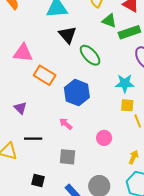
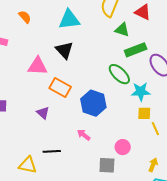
green rectangle: (129, 32) -> (136, 50), moved
black triangle: (68, 35) -> (64, 50), moved
green ellipse: (90, 55) -> (119, 74), moved
purple triangle: (20, 108) -> (43, 113), moved
gray square: (68, 157) -> (107, 165), moved

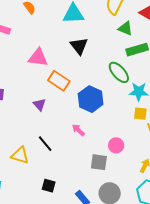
black triangle: (64, 50) -> (79, 46), moved
black line: (52, 151) -> (45, 144), turned 48

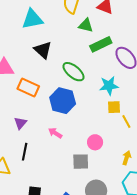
green ellipse: (119, 72) -> (73, 72), moved
purple triangle: (40, 105) -> (20, 123), moved, turned 32
black line: (45, 144) -> (25, 152), turned 60

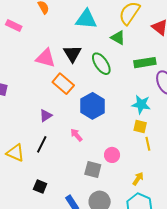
green triangle: (86, 25) -> (118, 38), moved
black triangle: (43, 50) -> (72, 54), moved
green ellipse: (73, 72) -> (101, 64), moved

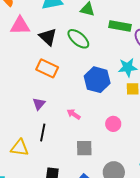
pink triangle: (46, 58) -> (20, 26), moved
green rectangle: (145, 63) -> (120, 26), turned 35
blue hexagon: (92, 106) -> (97, 80), moved
gray square: (93, 170) -> (84, 148), moved

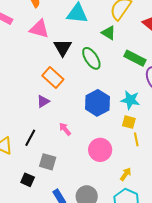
purple triangle: (39, 104) -> (43, 101), moved
pink circle: (113, 124) -> (100, 150), size x1.5
gray square: (84, 148) -> (48, 162), moved

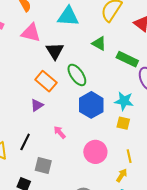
green triangle: (109, 33) -> (99, 43), moved
green ellipse: (91, 58) -> (77, 75), moved
yellow line: (136, 139) -> (129, 156), moved

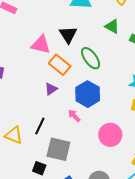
pink triangle: (31, 33) -> (41, 45), moved
blue hexagon: (91, 105) -> (88, 94), moved
gray square: (43, 165) -> (58, 149), size x1.4

